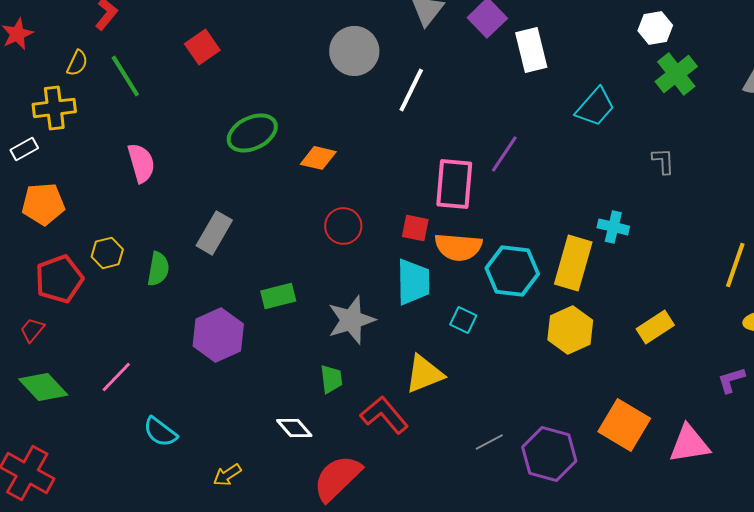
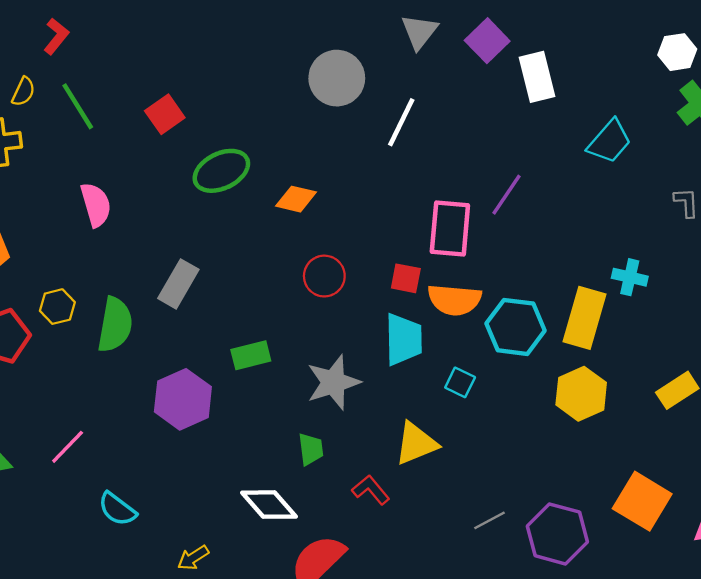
red square: (202, 47) -> (165, 114), moved
green semicircle: (158, 269) -> (115, 325), size x1.4
red L-shape: (384, 415) -> (371, 490), size x0.7
white diamond: (294, 428) -> (269, 505), size x1.4

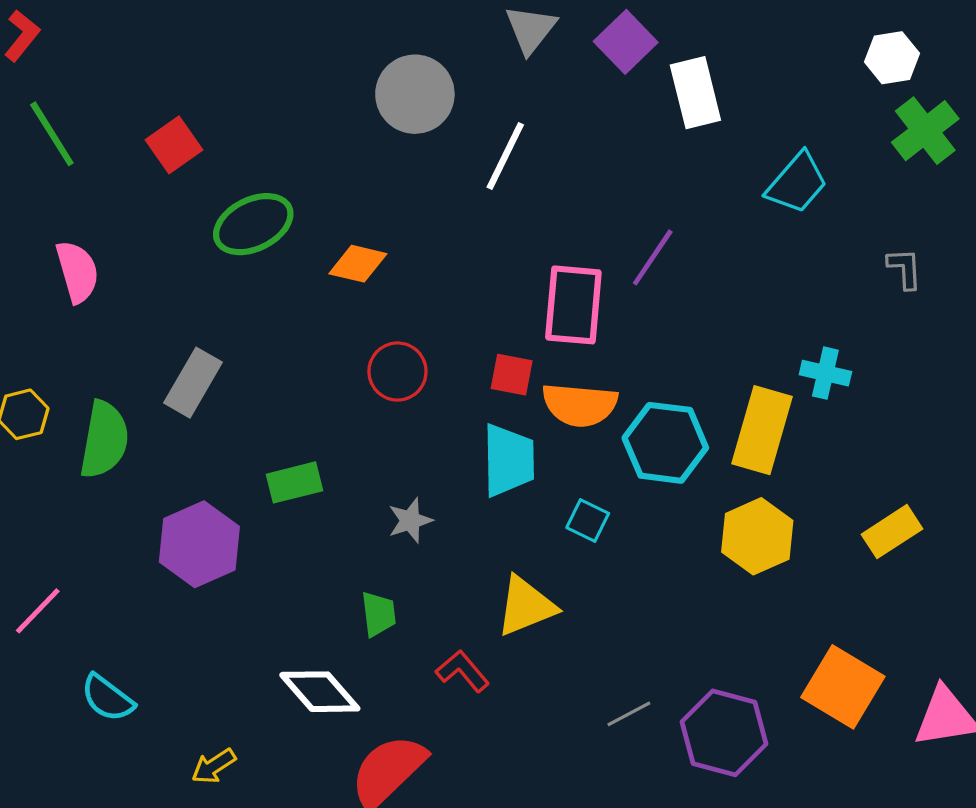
gray star: (333, 382) -> (410, 520), size x0.6

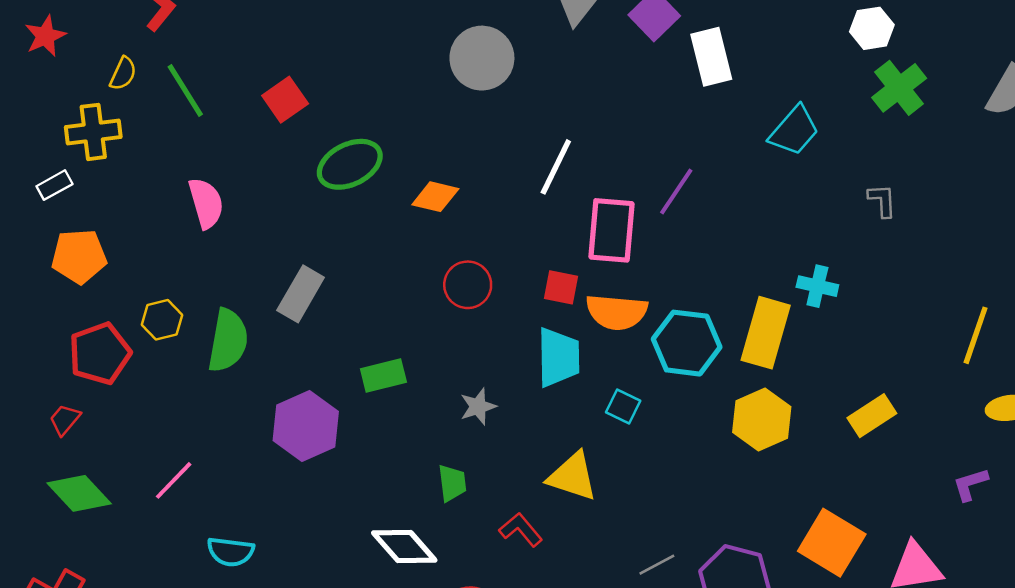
white line: (505, 156) -> (556, 167), moved
yellow triangle: (526, 606) -> (573, 477), turned 40
cyan semicircle: (107, 698) -> (231, 552), turned -30

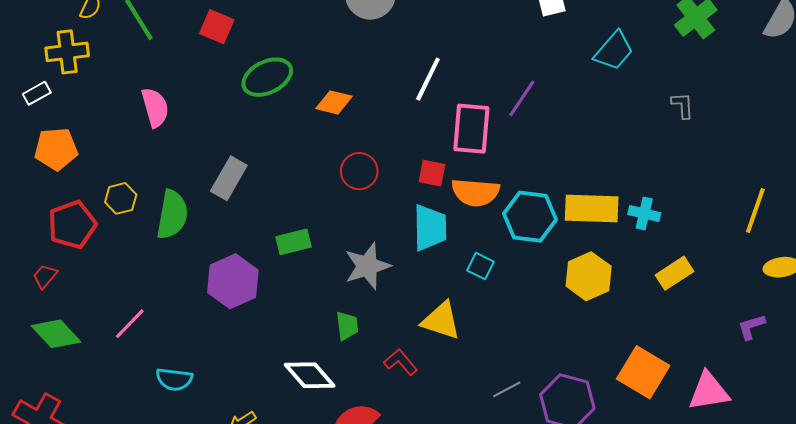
red square: (285, 100) -> (217, 27), turned -32
cyan cross: (817, 286) -> (644, 214), moved
yellow rectangle: (766, 333) -> (592, 209), turned 76
gray star: (478, 407) -> (367, 266), size x1.6

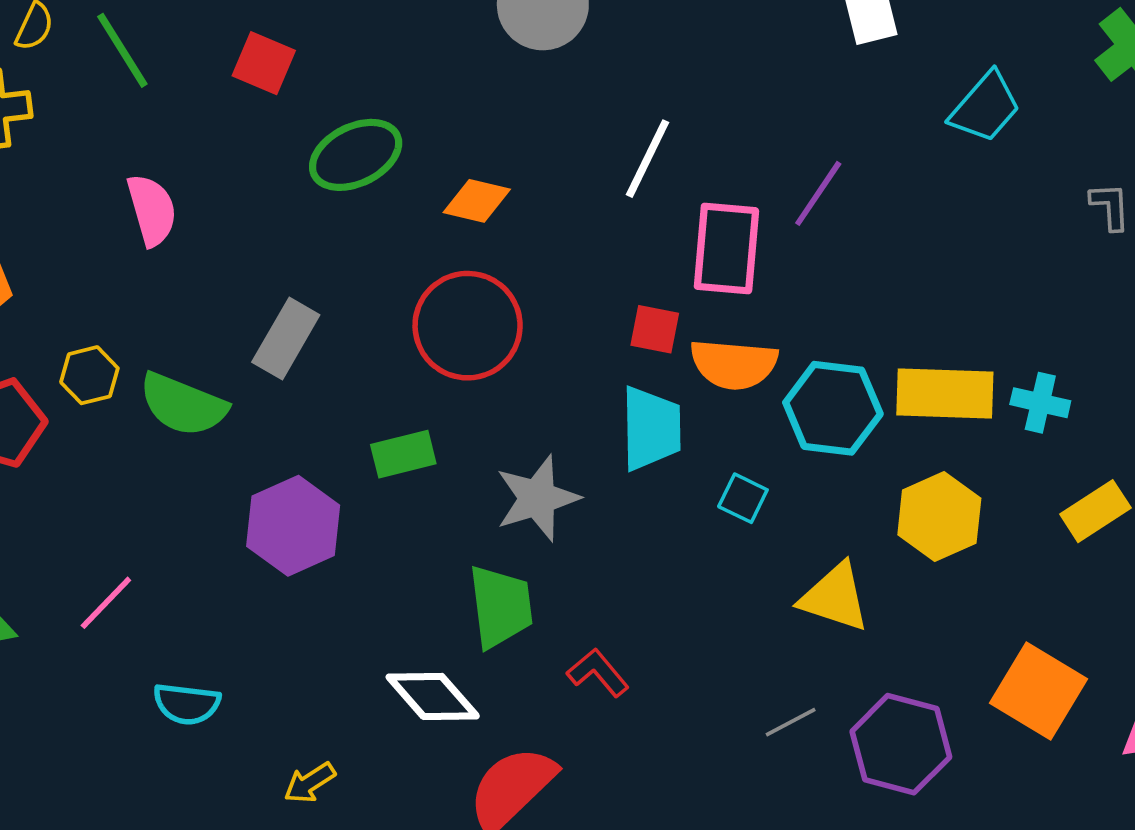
red circle: (359, 171) -> (468, 326), moved, size x1.6
green semicircle: (172, 215) -> (183, 405), turned 102
yellow triangle: (441, 321) -> (835, 597), moved
green trapezoid: (347, 326) -> (501, 607), size x1.6

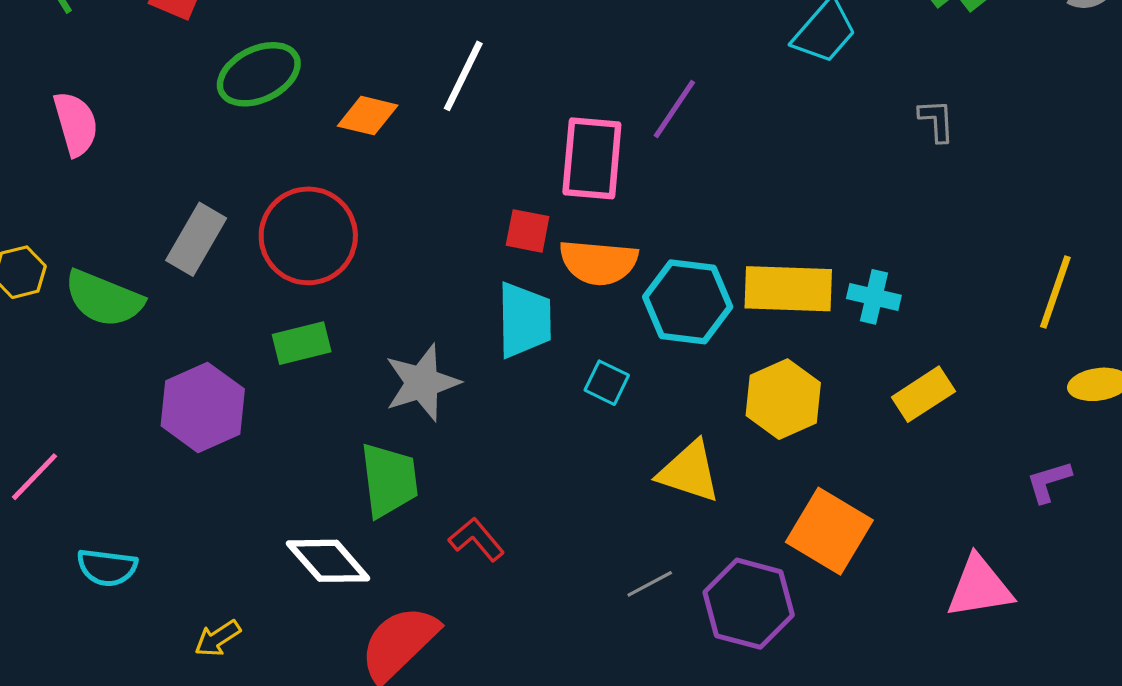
white line: (647, 159) -> (463, 76), moved
red circle: (468, 326) -> (308, 236), moved
orange square: (1038, 691) -> (829, 531), moved

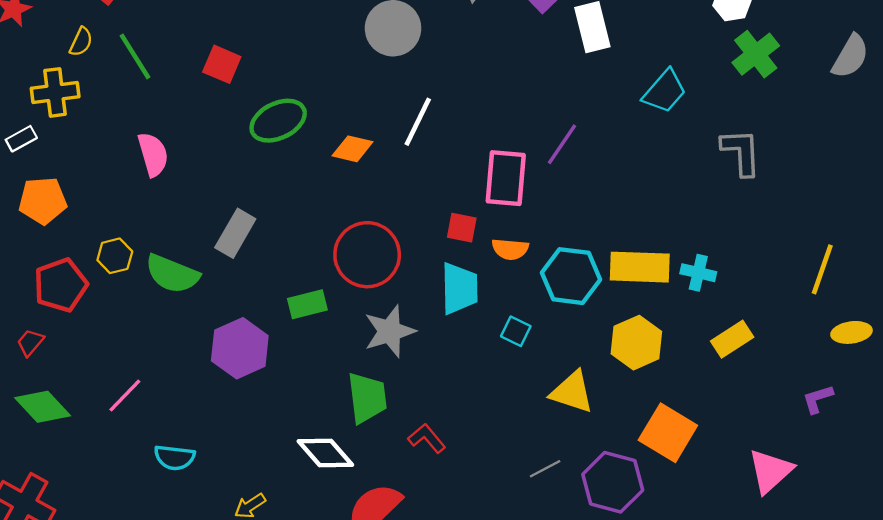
gray L-shape: (937, 120) -> (741, 152), size x1.6
red circle: (308, 236) -> (367, 255), moved
orange semicircle: (599, 262) -> (510, 249), size x0.7
pink triangle: (979, 587) -> (770, 471), turned -33

